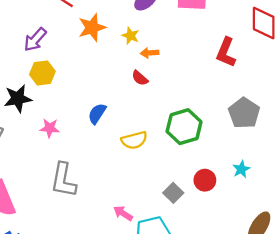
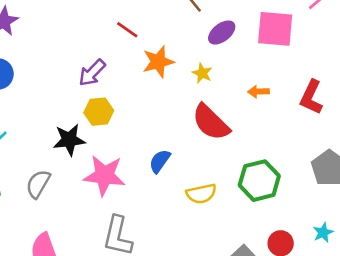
orange arrow: (150, 53) -> (258, 92), moved
red semicircle: (140, 78) -> (211, 122), size x2.0
pink star: (50, 128) -> (104, 175), size x1.8

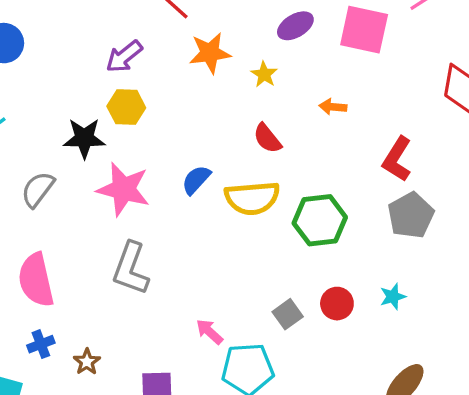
red L-shape: (311, 97) -> (397, 159), moved
red semicircle: (211, 122) -> (267, 138), size x0.6
yellow semicircle: (201, 194) -> (252, 198), moved, size x1.4

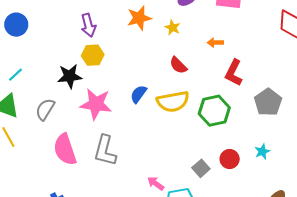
purple arrow: (124, 57) -> (88, 25), turned -60
red L-shape: (397, 159) -> (234, 73), moved
pink semicircle: (36, 280) -> (65, 149), moved

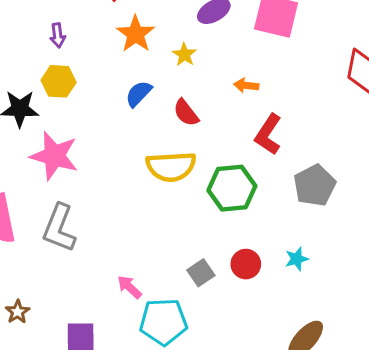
orange star: (139, 18) -> (136, 34), turned -30
purple arrow: (88, 25) -> (58, 35), size x0.7
blue semicircle: (139, 94) -> (139, 94), moved

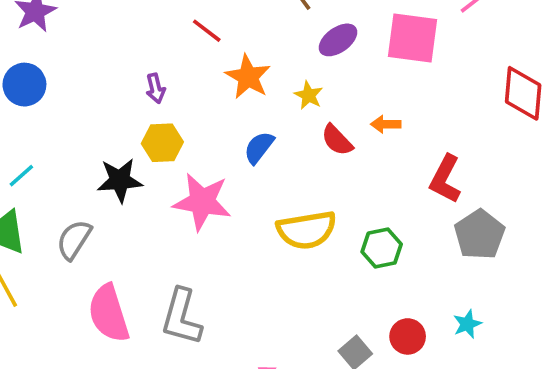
red semicircle: (186, 113) -> (337, 140), moved
red L-shape: (268, 134) -> (445, 179), moved
pink star: (54, 156) -> (202, 202), moved
green hexagon: (232, 188) -> (382, 248), size x0.7

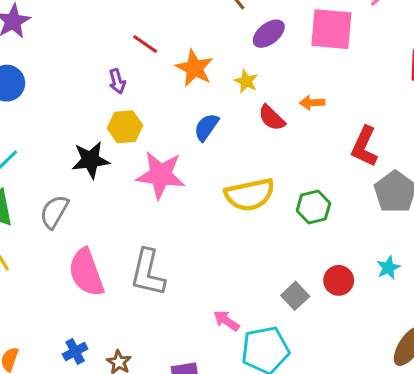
red line: (207, 31) -> (145, 44), moved

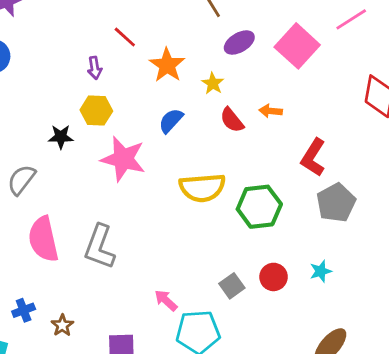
pink square: (331, 29) -> (297, 46), turned 30
black star: (91, 160) -> (61, 137), size x0.7
green hexagon: (313, 207) -> (259, 207), size x1.4

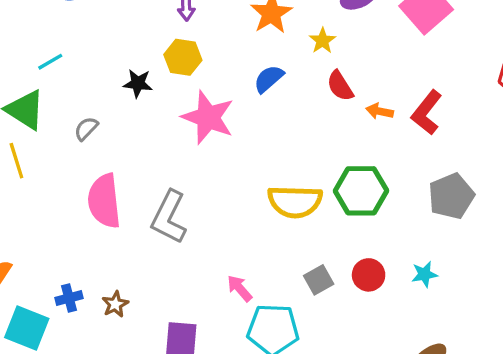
orange arrow: (271, 111) -> (380, 111), moved
red L-shape: (313, 157) -> (427, 113), moved
gray semicircle: (21, 180) -> (86, 129), size x0.7
yellow semicircle: (202, 188) -> (295, 202), moved
blue cross: (24, 310) -> (69, 298), moved

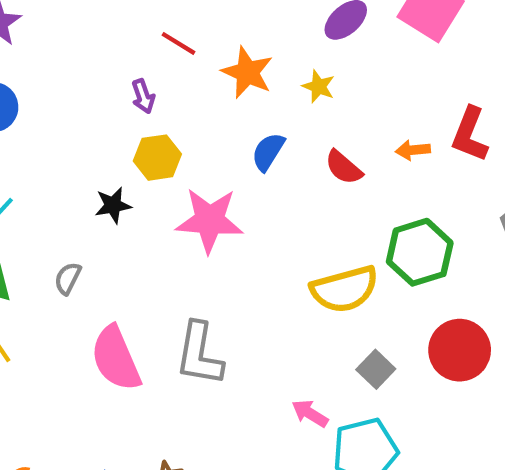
red semicircle: (340, 86) -> (344, 167), moved
red circle: (369, 275) -> (460, 350), size x1.5
gray square: (319, 280) -> (376, 369), moved

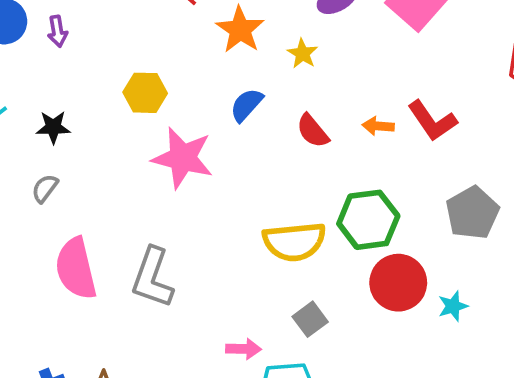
purple arrow: (143, 96) -> (57, 31), moved
red L-shape: (470, 134) -> (432, 121), turned -66
black star: (113, 205) -> (53, 127), moved
red circle: (460, 350) -> (398, 283), moved
pink arrow: (310, 413) -> (243, 349), turned 140

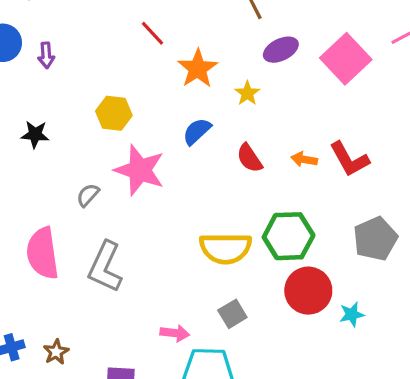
gray semicircle: (45, 188) -> (88, 195), moved

